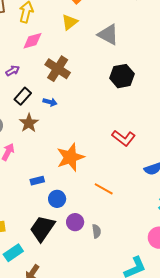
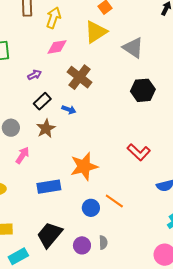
yellow triangle: (70, 22) -> (96, 32), size x1.4
blue rectangle: (37, 181) -> (49, 187), size x1.6
blue circle: (57, 199) -> (91, 208), moved
purple circle: (75, 222) -> (82, 245), moved

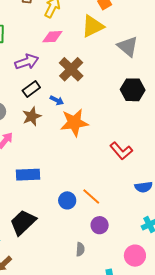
purple arrow: (35, 75) -> (27, 62), size x1.6
orange star: (84, 166) -> (74, 123), moved
gray semicircle: (103, 242) -> (80, 249), moved
purple circle: (82, 245) -> (100, 225), moved

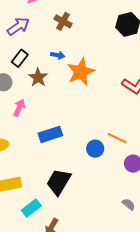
brown cross: (71, 69) -> (63, 21), size x0.7
black rectangle: (31, 89) -> (20, 58), moved
gray semicircle: (80, 249) -> (128, 204), moved, turned -40

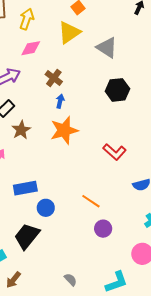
blue arrow: (58, 55) -> (60, 101), moved, turned -96
blue circle: (95, 149) -> (46, 208), moved
gray semicircle: (128, 204) -> (71, 280), moved

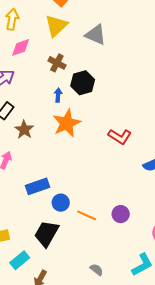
brown cross: (54, 78) -> (57, 63), moved
black hexagon: (117, 90) -> (83, 83), moved
orange line: (91, 201) -> (87, 215), moved

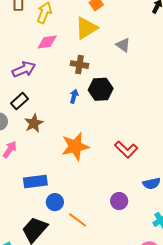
gray triangle: (96, 35) -> (123, 45), size x0.7
brown cross: (57, 63) -> (79, 65), turned -30
orange star: (67, 123) -> (75, 146), moved
purple circle: (121, 214) -> (119, 201), moved

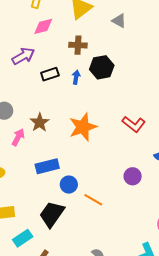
black rectangle: (20, 101) -> (50, 74), moved, turned 30
brown star: (34, 123) -> (40, 122), moved

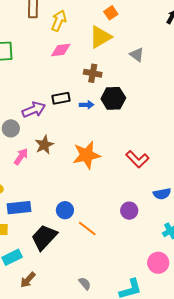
purple arrow: (23, 56) -> (34, 110), moved
blue arrow: (76, 77) -> (87, 105), turned 72
blue rectangle: (47, 166) -> (19, 208), moved

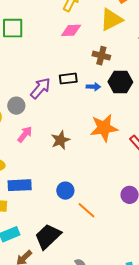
purple arrow: (34, 110) -> (40, 88), turned -30
brown star: (44, 145) -> (60, 140), moved
orange star: (87, 155) -> (104, 128), moved
black trapezoid: (44, 237) -> (48, 236), moved

